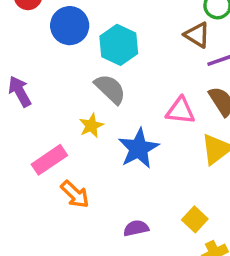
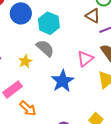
pink triangle: (180, 111) -> (85, 59), turned -42
yellow star: (91, 126) -> (25, 61), moved

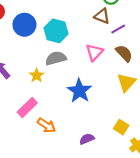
gray semicircle: (45, 48) -> (56, 58), turned -48
pink triangle: (85, 59) -> (94, 52), moved

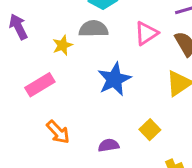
orange arrow: (46, 125) -> (58, 132), moved
yellow square: (121, 127) -> (150, 130), moved

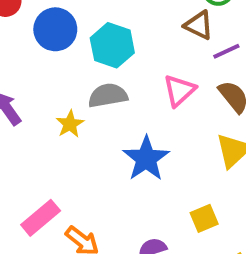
pink rectangle: (40, 85) -> (41, 218), moved
yellow square: (150, 130) -> (204, 218), turned 30

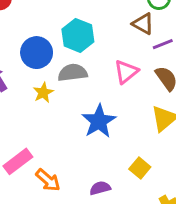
blue circle: (55, 29) -> (37, 53), moved
yellow square: (204, 218) -> (140, 168), turned -30

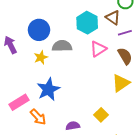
cyan hexagon: (78, 35) -> (87, 23), moved
blue star: (99, 121) -> (48, 89), moved

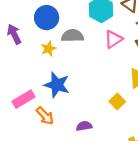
blue star: (48, 89) -> (57, 85), turned -30
yellow square: (101, 115) -> (117, 101), moved

